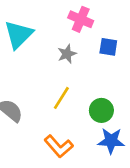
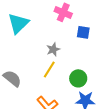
gray star: (67, 54) -> (53, 49), moved

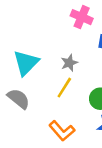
cyan triangle: (18, 23) -> (26, 63), moved

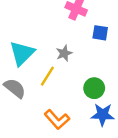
yellow line: (64, 88) -> (47, 76), moved

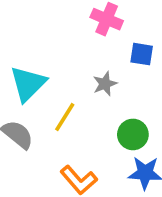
gray star: (64, 53) -> (105, 84), moved

